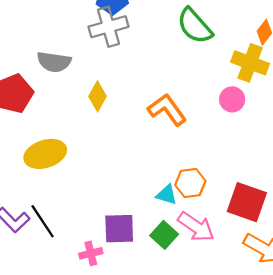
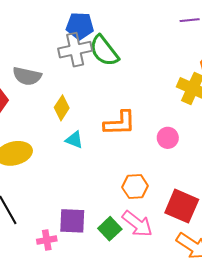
green semicircle: (195, 26) -> (104, 51), moved
pink circle: (232, 99) -> (168, 138), moved
orange L-shape: (167, 110) -> (120, 123), turned 120
cyan triangle: (167, 195) -> (74, 140), moved

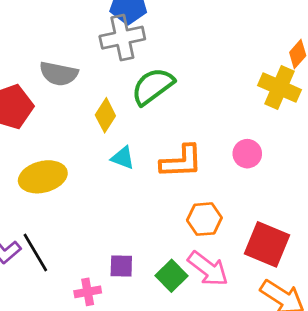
green semicircle: (104, 51) -> (153, 86), moved, turned 92
orange L-shape: (120, 123) -> (181, 162), moved
purple square: (72, 221) -> (121, 266), size x0.7

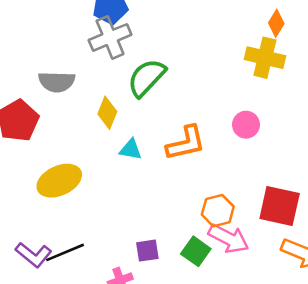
orange hexagon: (204, 219) -> (218, 211), moved
black line: (35, 253) -> (65, 252), turned -72

